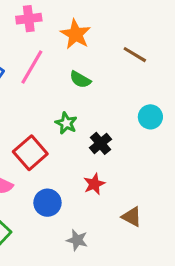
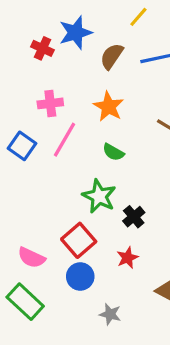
pink cross: (29, 19) -> (50, 103), moved
green star: (66, 123) -> (99, 196), size x1.5
red square: (30, 153) -> (79, 240), moved

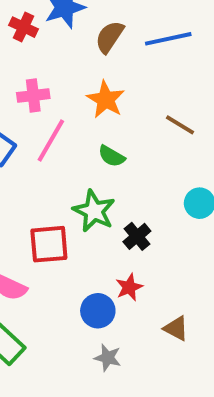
red square: (79, 240) -> (49, 244), moved, turned 36
blue circle: (80, 276) -> (98, 311), moved

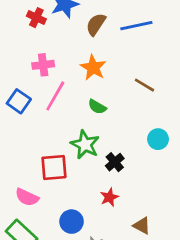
blue circle: (98, 311) -> (72, 222), moved

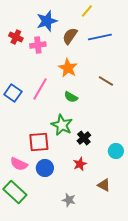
red cross: (36, 18) -> (16, 37), moved
pink cross: (43, 65) -> (38, 45), moved
cyan circle: (158, 139) -> (116, 151), moved
blue circle: (72, 222) -> (45, 168), moved

